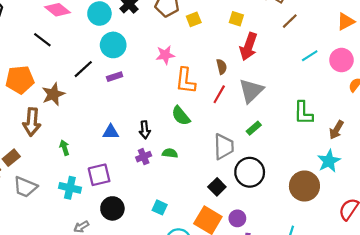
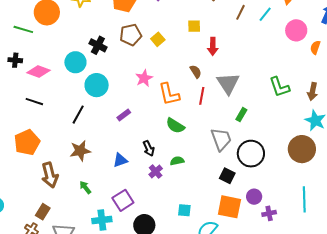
red arrow: (248, 47) -> (213, 46), size x0.7
cyan line: (310, 56) -> (265, 14), moved
purple rectangle: (115, 77) -> (124, 115), moved
brown star: (53, 94) -> (80, 151), moved, turned 30

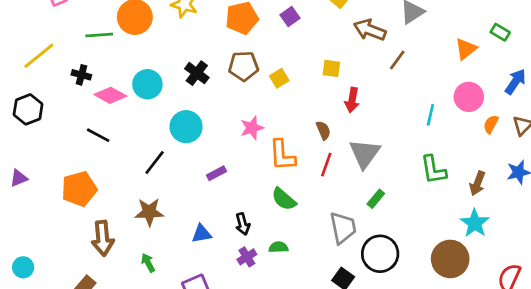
cyan line: (265, 14) -> (430, 115), moved, turned -35
green line: (23, 29) -> (99, 35), turned -30
cyan circle: (75, 62) -> (147, 84), moved

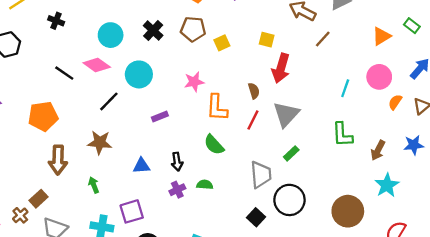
pink diamond: (110, 95) -> (97, 65), moved
red arrow: (352, 100) -> (281, 68), size x1.4
cyan star: (475, 223) -> (387, 185), moved

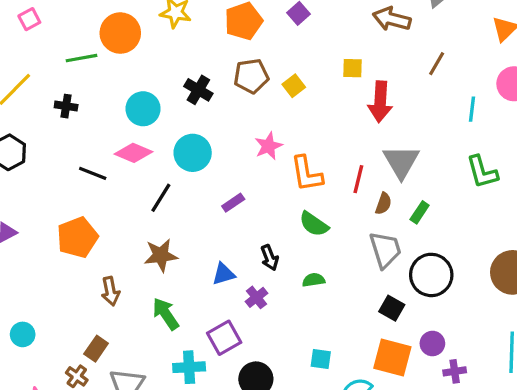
brown line: (323, 39) -> (437, 64), moved
brown semicircle: (254, 91) -> (383, 204), moved, turned 49
brown arrow: (58, 160) -> (110, 291), size x0.7
green arrow: (94, 185) -> (166, 314), size x1.5
purple cross: (177, 190) -> (256, 297), moved

